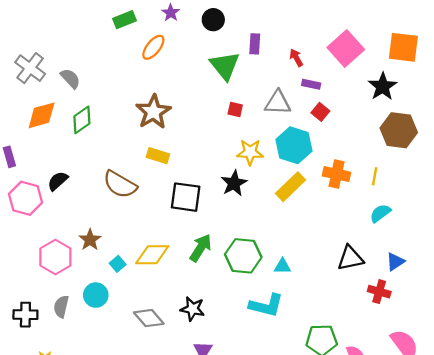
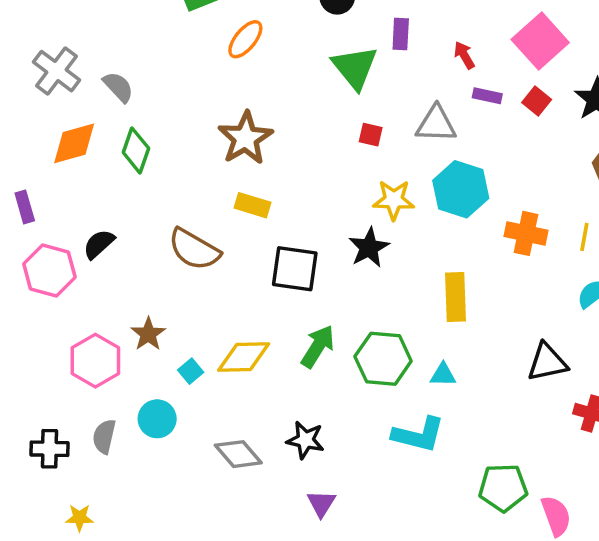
red square: (320, 112) -> (537, 101), moved
green diamond: (82, 120) -> (136, 150), turned -36
yellow rectangle: (290, 187) -> (455, 297), moved, turned -48

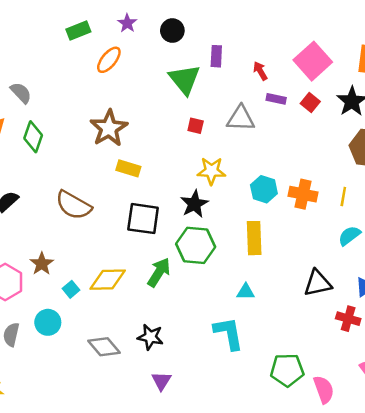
cyan hexagon: (461, 189) -> (264, 189), moved, size x0.7
yellow rectangle: (252, 205) -> (128, 168), moved
green hexagon: (383, 359) -> (196, 245), moved
cyan L-shape: (418, 435) -> (229, 333), turned -114

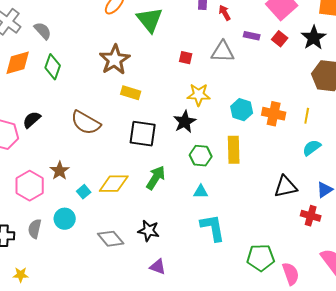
red arrow: (260, 71) -> (225, 13), moved
green triangle: (185, 79) -> (150, 20), moved
green hexagon: (196, 245) -> (201, 156), moved, size x0.7
cyan triangle: (246, 292) -> (201, 192), moved
purple triangle: (161, 381) -> (158, 267), turned -42

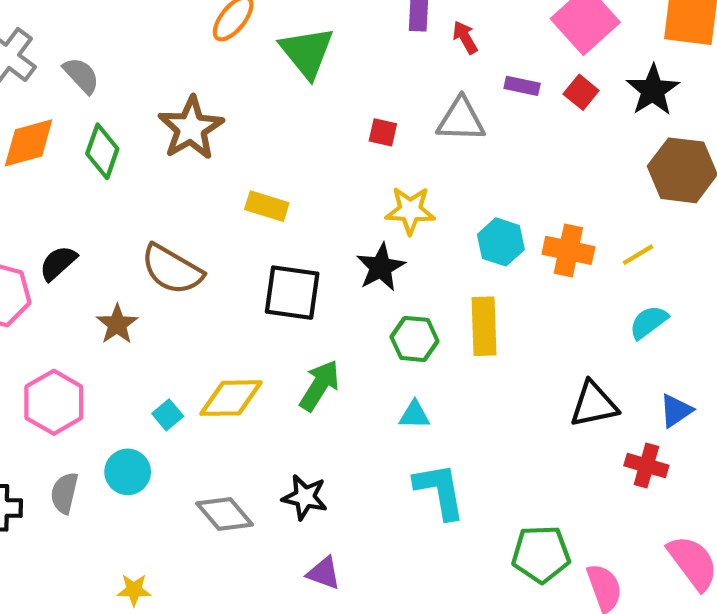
brown star: (115, 60) -> (191, 128), moved
yellow line: (307, 116) -> (638, 255), turned 49
brown star: (60, 171) -> (117, 324), moved
yellow star: (21, 275) -> (134, 590), moved

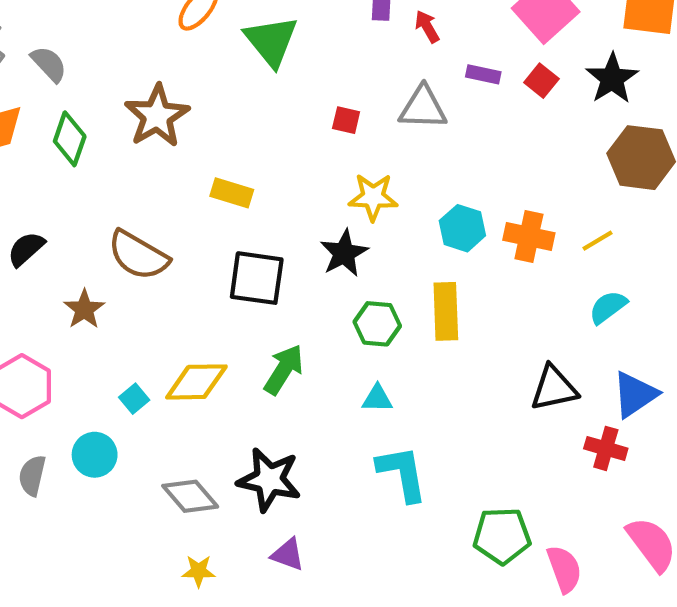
blue triangle: (676, 411) -> (635, 394), size x1.4
black star: (305, 497) -> (269, 480), size x1.4
yellow star: (134, 590) -> (199, 571), moved

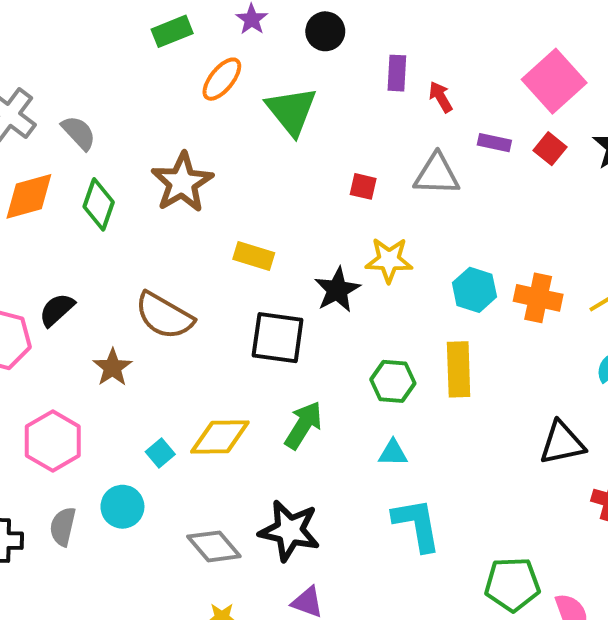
black star: (344, 253) -> (337, 290), moved

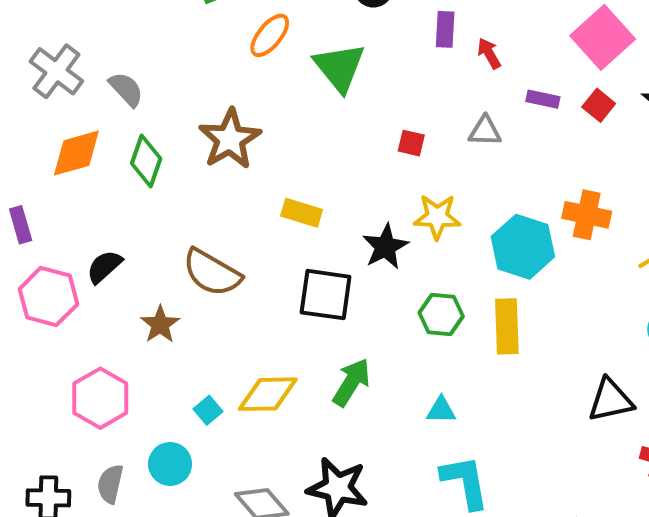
gray triangle: (437, 175) -> (485, 131), size x0.7
cyan hexagon: (474, 290) -> (523, 247), size x1.4
orange cross: (538, 298) -> (587, 215), moved
green hexagon: (393, 381) -> (441, 314), moved

